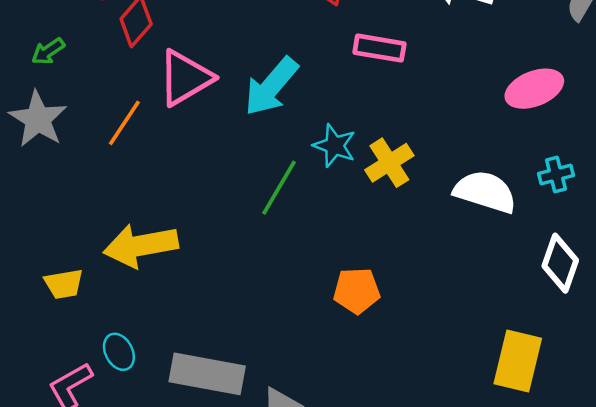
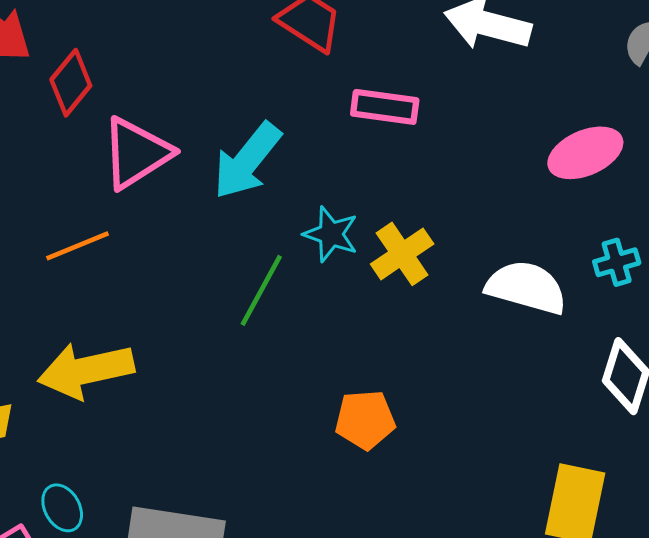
orange line: (124, 123) -> (78, 246), moved, turned 36

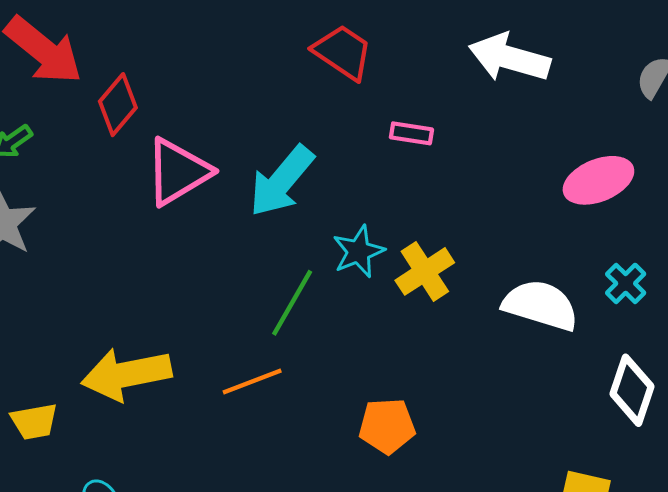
pink rectangle: (385, 107) -> (411, 133), size x0.7
cyan star: (331, 234) -> (359, 251), turned 30
orange line: (78, 246) -> (252, 381), moved
cyan cross: (617, 262) -> (626, 283), turned -30

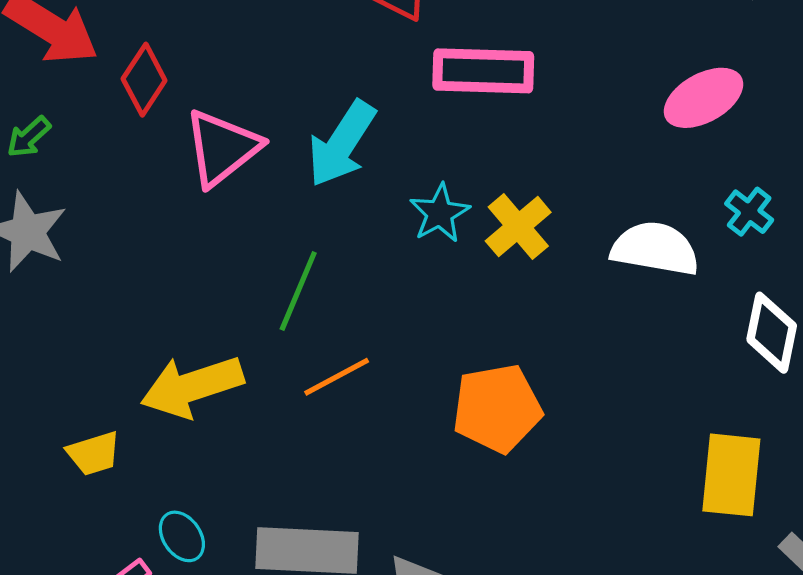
pink rectangle: (411, 133) -> (483, 71), size x2.0
green line: (292, 303) -> (298, 291), moved
orange pentagon: (387, 426) -> (497, 408), size x1.4

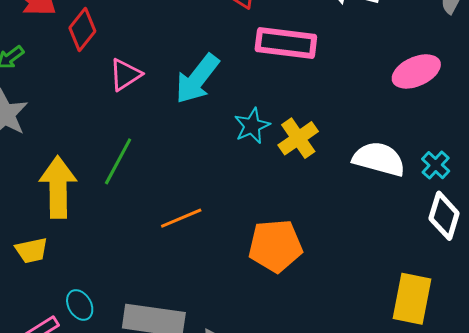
pink triangle: (222, 148) -> (125, 75), size x0.7
cyan cross: (749, 212) -> (436, 165), moved
green line: (298, 291) -> (118, 161), moved
yellow arrow: (192, 386) -> (58, 187), moved, turned 102

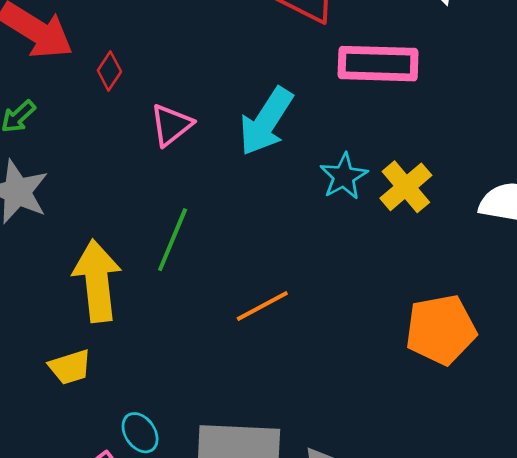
red diamond: (82, 29) -> (109, 71), size x0.7
orange pentagon: (275, 246) -> (441, 330), moved

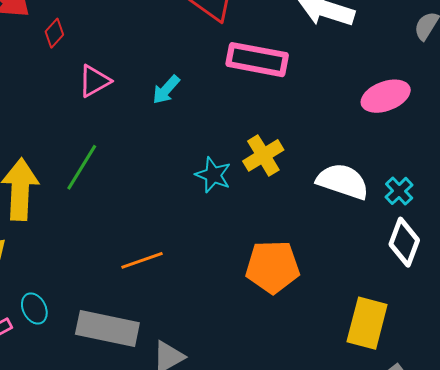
cyan arrow: (266, 121) -> (166, 90), size x0.6
cyan star: (344, 176) -> (213, 175), moved, turned -30
orange line: (262, 306) -> (142, 260), moved

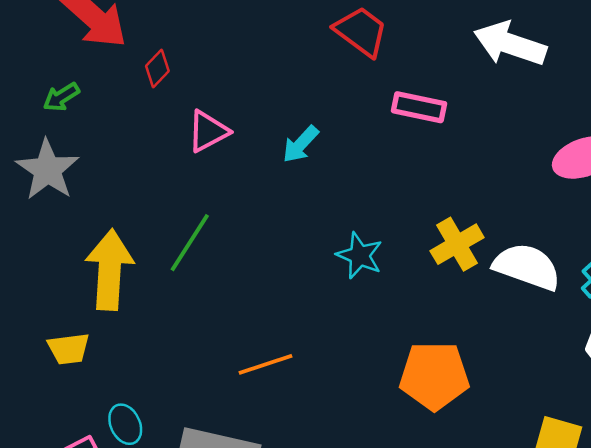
pink rectangle: (257, 60) -> (419, 107), size x0.7
yellow cross: (263, 155) -> (457, 244), moved

